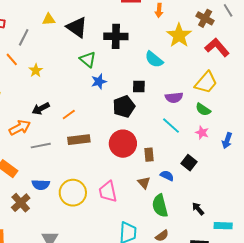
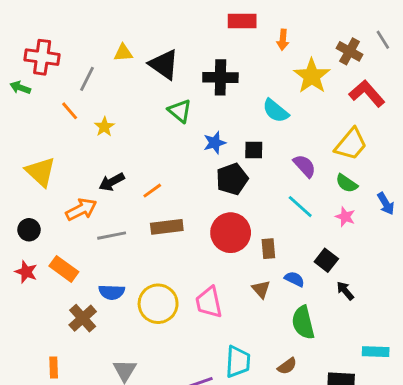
blue star: (99, 81) -> (215, 143), moved
purple semicircle: (174, 97) -> (305, 166), turned -126
blue arrow: (227, 141) -> (386, 204), moved, turned -49
green semicircle: (160, 206) -> (303, 323), moved
black arrow: (198, 209) -> (345, 291), moved

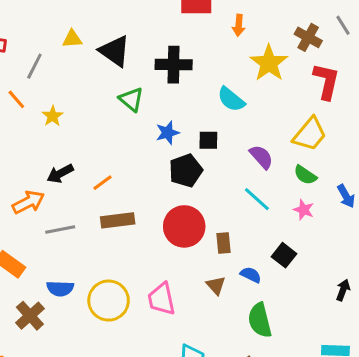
red L-shape: (367, 93) -> (326, 81), turned 54
black arrow: (345, 291) -> (343, 290), moved, turned 60

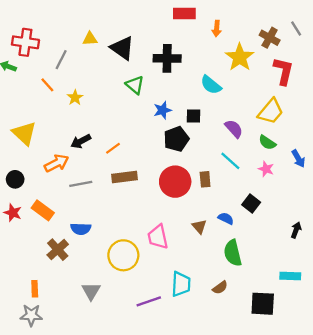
brown rectangle: (224, 243) -> (205, 179), moved
yellow circle: (109, 301) -> (123, 255), moved

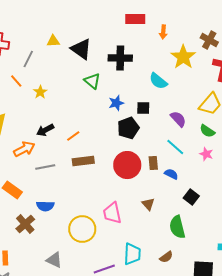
black square: (251, 203) -> (191, 197), moved
blue semicircle: (226, 218) -> (171, 174), moved
gray triangle: (91, 291) -> (54, 260), turned -36

